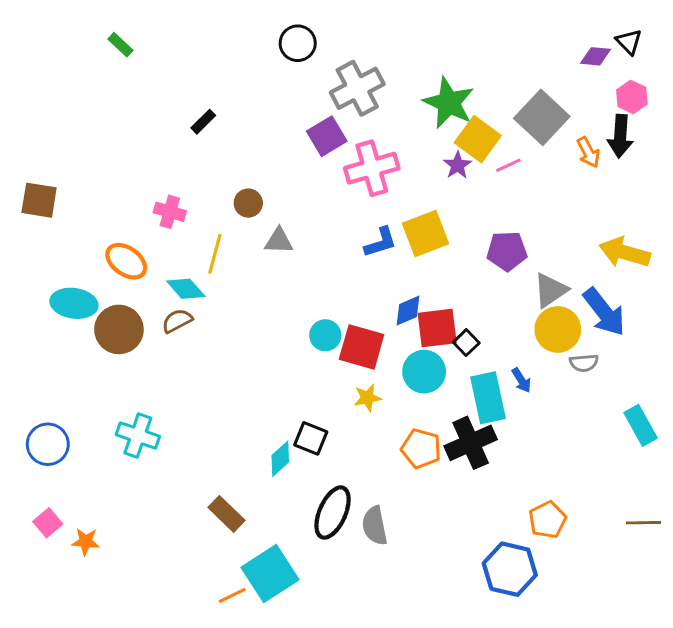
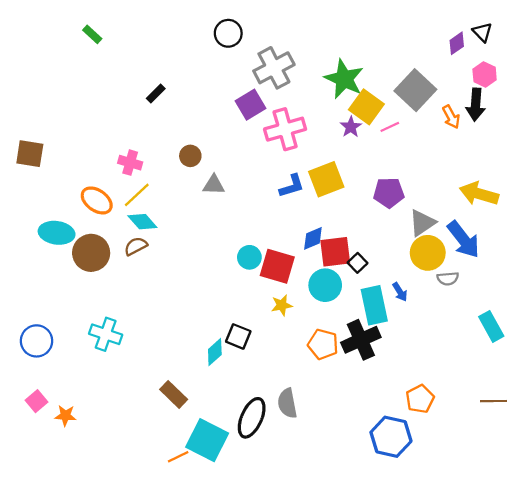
purple diamond: (596, 56) -> (457, 43), turned -40
yellow line: (215, 254) -> (137, 195), moved, turned 32
black ellipse: (333, 513) -> (252, 418), moved
cyan square: (270, 574) -> (207, 440), turned -30

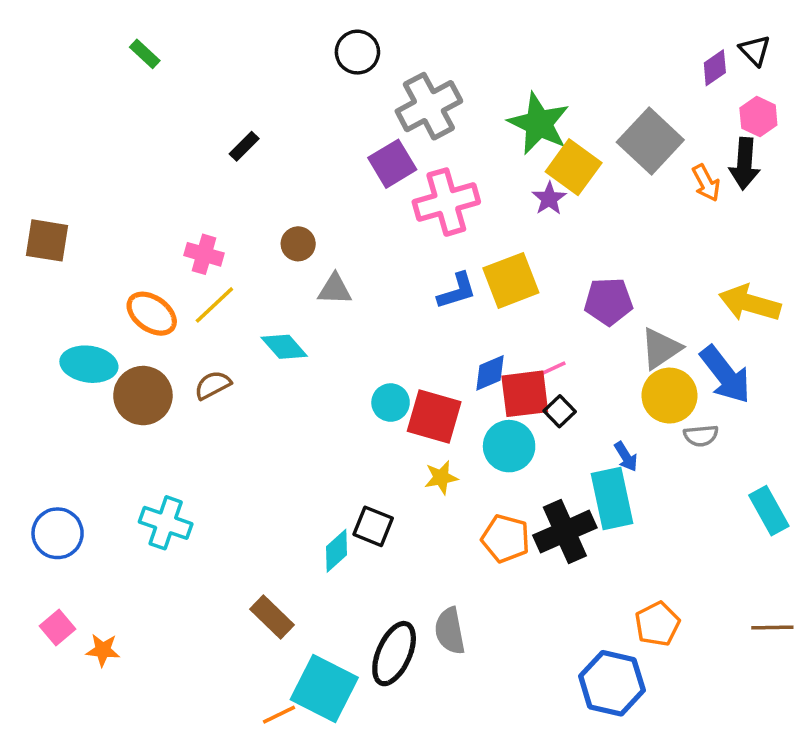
pink line: (390, 127) -> (551, 369), moved
cyan diamond: (142, 222) -> (284, 347), moved
cyan rectangle: (374, 305) -> (612, 498), moved

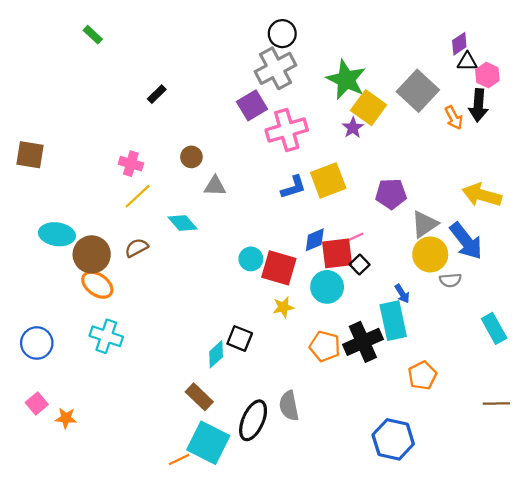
black triangle: (755, 50) -> (467, 62), moved, turned -45
black circle: (357, 52) -> (282, 34), moved
orange ellipse: (152, 314) -> (97, 285), moved
brown rectangle: (272, 617) -> (199, 397), moved
orange pentagon: (657, 624) -> (422, 375), moved

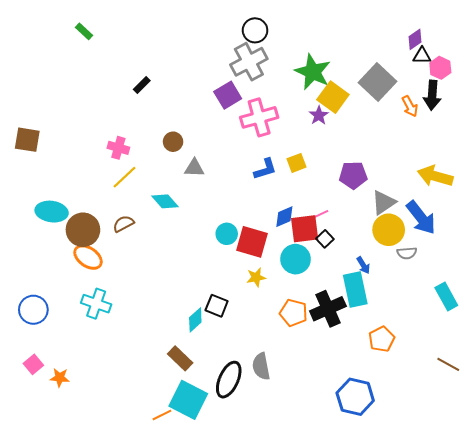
yellow square: (328, 180) -> (297, 163), size x0.6
brown line: (496, 404) -> (448, 364), turned 30

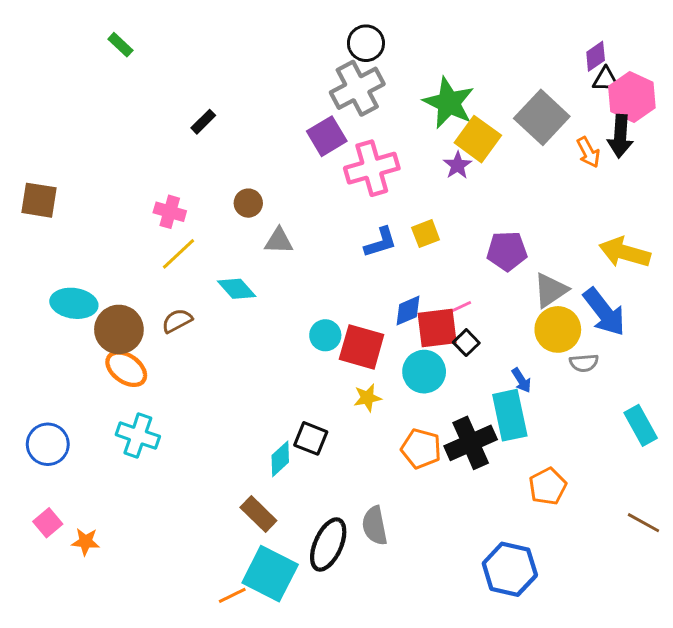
pink hexagon: (440, 68) -> (632, 97), size x1.5

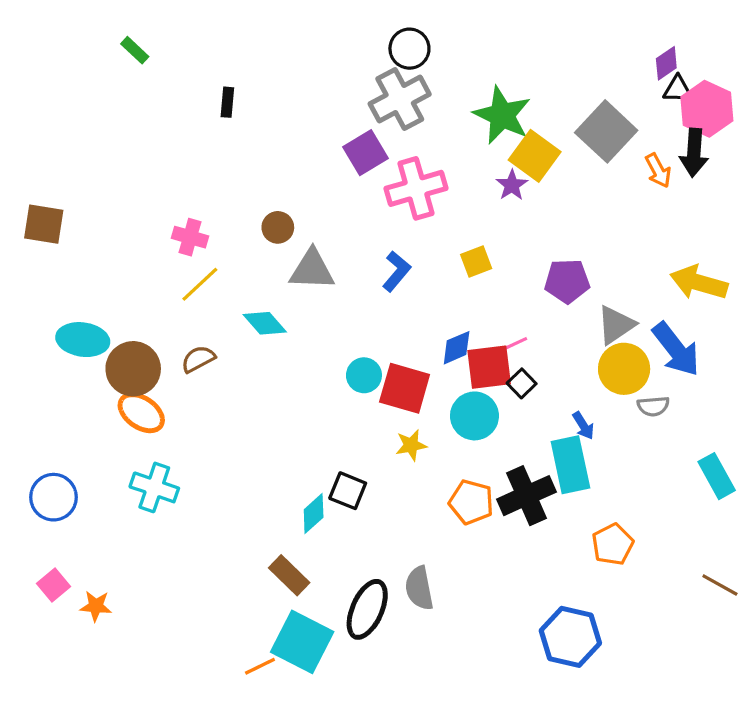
black rectangle: (203, 122) -> (227, 102), moved, turned -40
gray triangle: (279, 241) -> (312, 270), size x1.4
blue L-shape: (380, 242) -> (396, 271), moved, turned -33

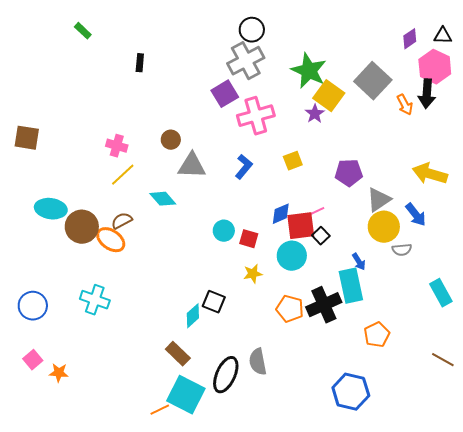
black triangle: (678, 89) -> (443, 36), moved
blue arrow: (676, 349) -> (416, 215), size x0.7
red square: (405, 388) -> (249, 239), size x0.6
orange ellipse: (141, 413) -> (111, 240), moved

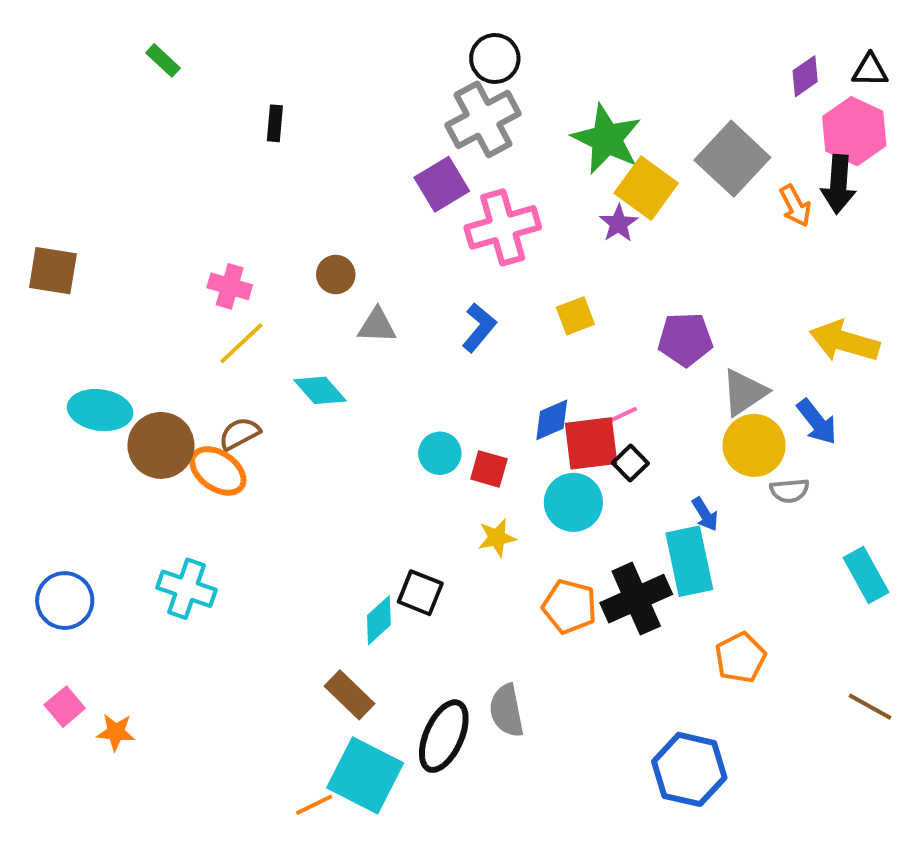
gray triangle: (192, 166) -> (377, 326), size x0.7

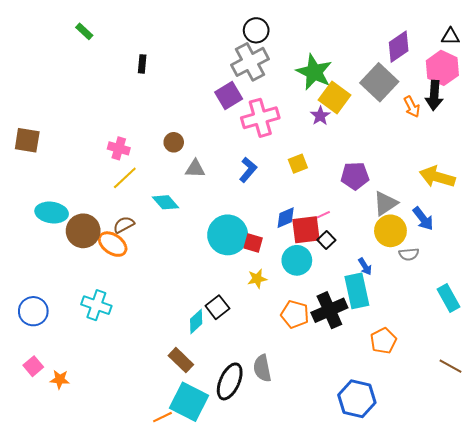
purple diamond: (805, 76) -> (399, 47), moved, size x1.5
cyan circle: (440, 453) -> (228, 235), size x1.8
black square: (420, 593) -> (217, 307), turned 30

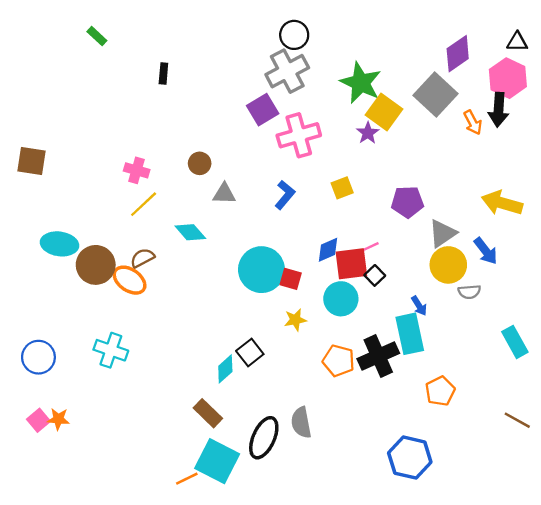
orange star: (60, 379) -> (58, 419), moved

